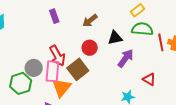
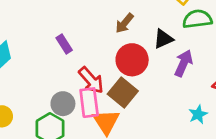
purple rectangle: (54, 16) -> (64, 44), moved
red circle: (90, 48) -> (132, 60), size x1.5

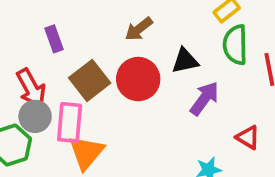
green semicircle: (197, 19) -> (235, 45), turned -96
red arrow: (91, 80) -> (31, 88), moved
brown square: (123, 92) -> (90, 80), moved

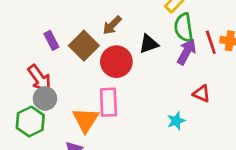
brown square: (90, 80) -> (84, 46), moved
purple arrow: (204, 98) -> (187, 52), moved
pink rectangle: (70, 123) -> (108, 102), moved

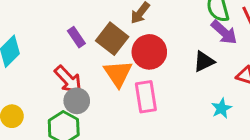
black triangle: (149, 44) -> (204, 62), moved
purple arrow: (187, 52) -> (224, 32), turned 110
orange triangle: (86, 120) -> (118, 74), moved

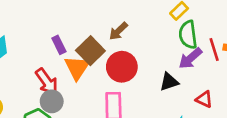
purple arrow: (224, 32) -> (190, 58), turned 90
orange triangle: (118, 74) -> (77, 68), moved

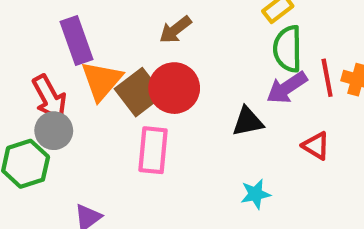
purple rectangle: (59, 45) -> (76, 40), size x1.5
brown square: (90, 51) -> (139, 92), moved
red triangle: (204, 99) -> (316, 146), moved

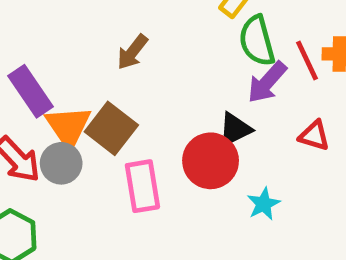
red circle: (174, 88) -> (211, 161), moved
gray circle: (54, 131) -> (61, 163), moved

